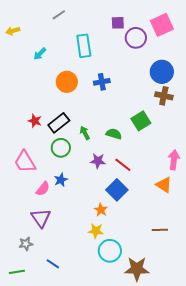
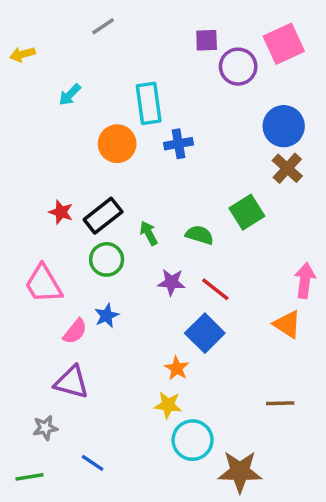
cyan rectangle: (84, 46) -> (149, 103), moved
brown cross: (164, 96) -> (287, 168), turned 30
purple triangle: (41, 218) -> (72, 382), turned -40

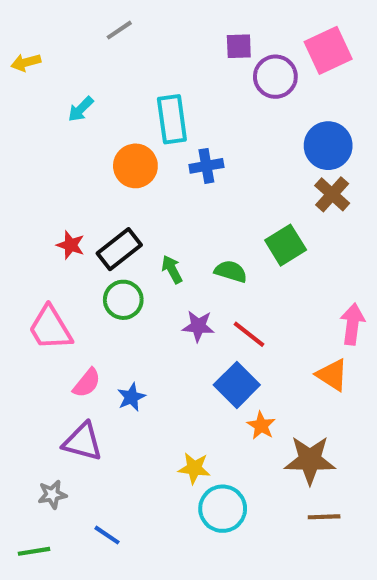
blue star: (107, 316) -> (131, 397), moved
orange star: (177, 368) -> (261, 426), moved
brown line: (280, 403) -> (324, 517), moved
brown star: (240, 472) -> (310, 460), moved

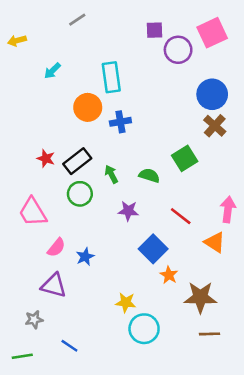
blue cross: (206, 166) -> (120, 122), moved
red line: (249, 334) -> (181, 216), moved

